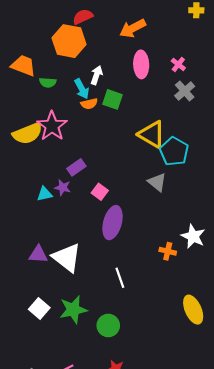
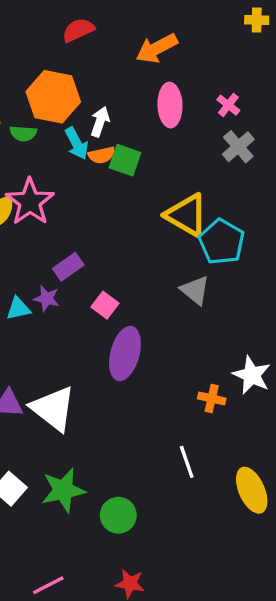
orange hexagon: (69, 41) -> (53, 97), moved
orange semicircle: (89, 104) -> (102, 155), moved
white line: (120, 278) -> (187, 462), moved

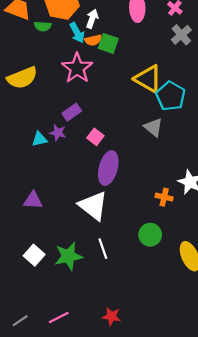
pink star: (30, 202) -> (77, 68), moved
white triangle: (53, 409) -> (93, 206), moved
white line: (187, 462) -> (103, 249), moved
green circle: (118, 515) -> (150, 235), moved

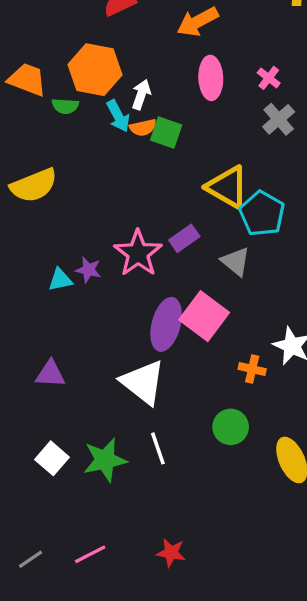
pink star: (77, 68) -> (138, 253), moved
purple rectangle: (72, 112) -> (184, 238), moved
pink square: (95, 137) -> (204, 316), moved, size x1.8

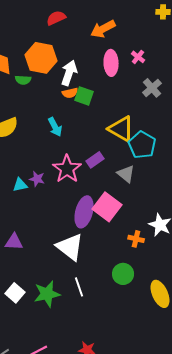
pink cross: (269, 78) -> (138, 57), moved
white arrow: (141, 94) -> (69, 73), size x1.4
cyan arrow: (118, 116) -> (55, 127), moved

